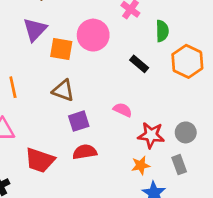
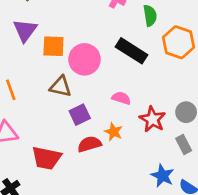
pink circle: (93, 35) -> (85, 59), moved
black rectangle: (139, 64) -> (132, 51), size x1.6
red star: (151, 135) -> (152, 119), turned 30
orange star: (141, 165) -> (114, 132), moved, turned -30

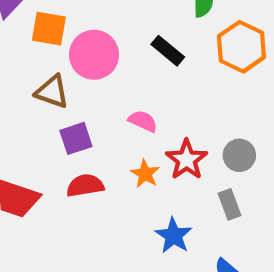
black rectangle: (132, 51) -> (168, 51), size x0.7
orange star: (114, 132) -> (145, 174), moved
blue star: (162, 176) -> (174, 236), moved

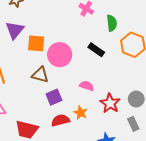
orange star: (145, 174) -> (81, 113), moved

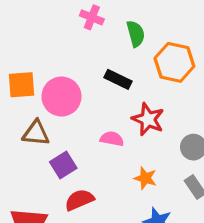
red star: (110, 103) -> (148, 119), moved
orange star: (81, 113) -> (145, 178), moved

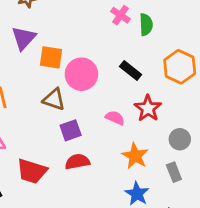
green semicircle: (136, 34) -> (146, 25), moved
orange star: (145, 178) -> (135, 156), size x1.4

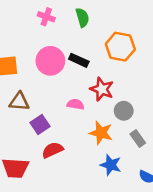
pink cross: (120, 15) -> (46, 17), moved
pink circle: (81, 74) -> (50, 61), moved
gray circle: (180, 139) -> (124, 111), moved

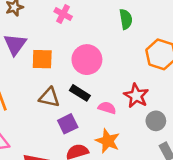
pink cross: (46, 17) -> (63, 14), moved
black rectangle: (79, 60) -> (80, 93), moved
orange star: (101, 133) -> (108, 141), moved

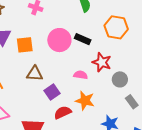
black rectangle: (80, 93) -> (83, 39), moved

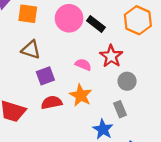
gray rectangle: (132, 102) -> (120, 109), moved

